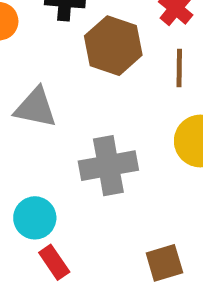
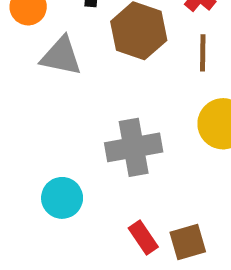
gray triangle: (35, 108) -> (61, 56), moved
red rectangle: (54, 262) -> (143, 238), moved

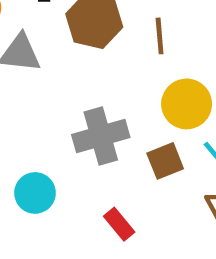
brown square: (188, 242) -> (165, 161), moved

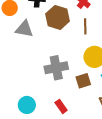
cyan circle: (35, 193) -> (27, 105), moved

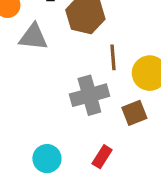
brown line: (85, 26) -> (113, 57), moved
red rectangle: (61, 106) -> (102, 157), turned 72

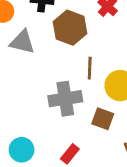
brown square: (134, 113) -> (103, 119), turned 35

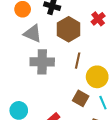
gray cross: (65, 99) -> (42, 62), moved

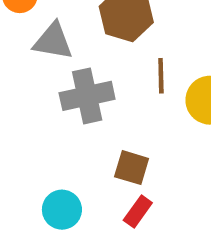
brown square: (81, 98) -> (132, 168), moved

